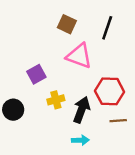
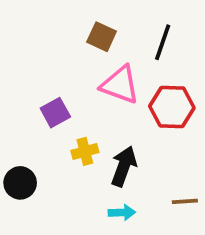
red hexagon: (110, 91) -> (172, 107), moved
black circle: (13, 110) -> (20, 183), moved
brown line: (118, 121) -> (185, 201), moved

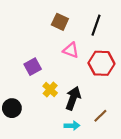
pink triangle: (120, 85) -> (71, 50), size x0.7
yellow cross: (85, 151) -> (50, 90), turned -32
brown line: (185, 201) -> (100, 116), moved, turned -40

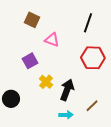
brown square: (60, 22) -> (32, 20), moved
pink triangle: (71, 50) -> (52, 40), moved

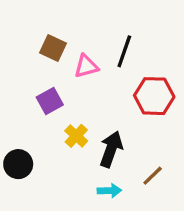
brown square: (32, 20) -> (53, 48), moved
black line: (88, 23) -> (124, 51), moved
pink triangle: (52, 40) -> (86, 66), turned -35

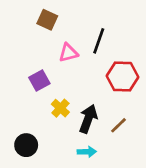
brown square: (53, 48) -> (47, 20), moved
black circle: (18, 164) -> (26, 145), moved
brown line: (153, 176) -> (118, 125), moved

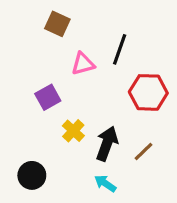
cyan arrow: (87, 152) -> (105, 183), turned -144

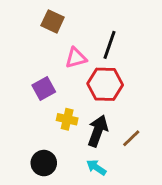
red hexagon: (148, 92) -> (105, 84), moved
yellow cross: (73, 131) -> (67, 119), turned -30
black circle: (32, 175) -> (44, 163), moved

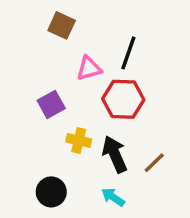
black arrow: (98, 131) -> (115, 154), turned -44

